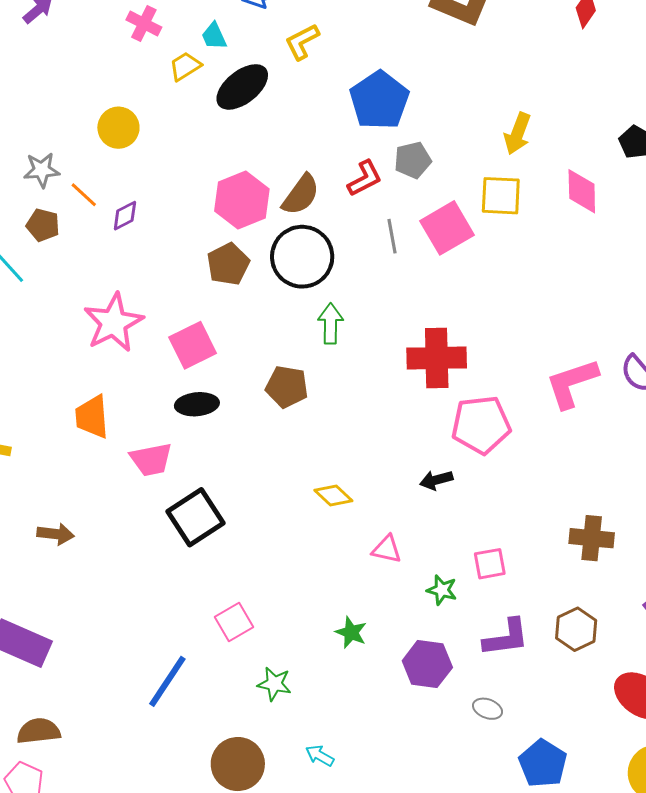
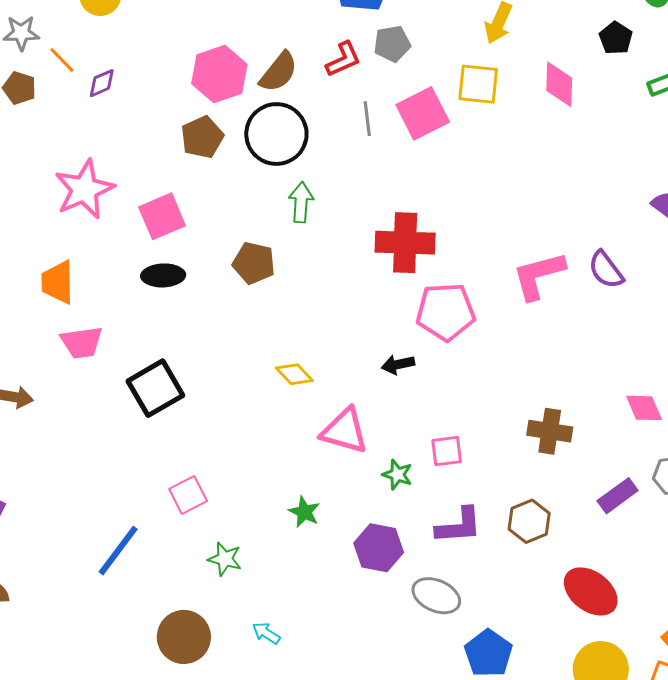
pink trapezoid: (151, 459) -> (82, 342), moved
pink triangle: (387, 549) -> (344, 431), size x1.6
gray ellipse: (488, 709) -> (436, 596), size x1.6

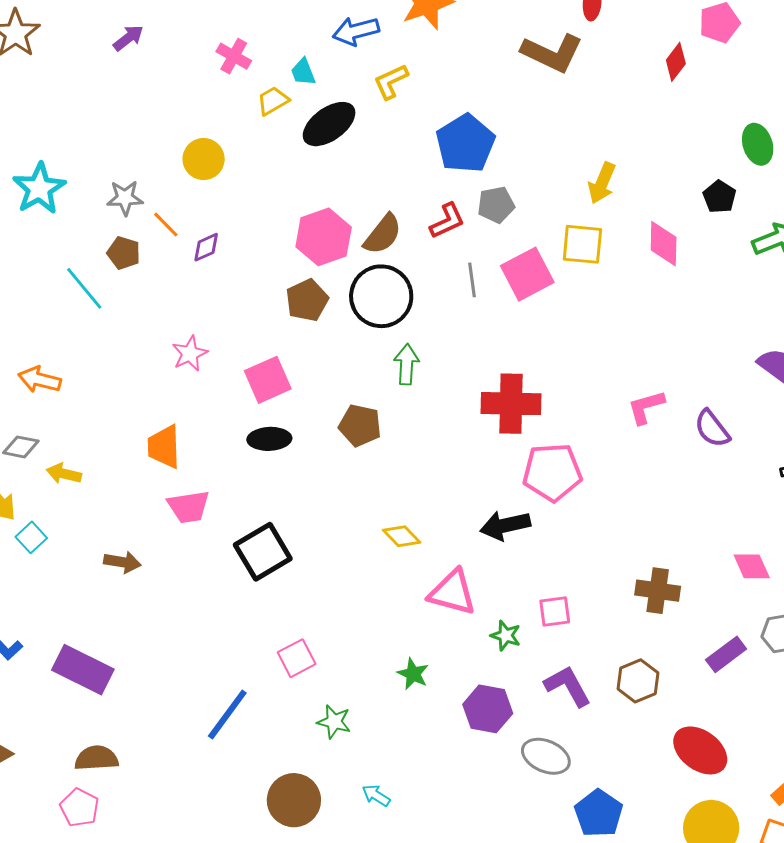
pink star: (84, 189) -> (190, 354), size x0.6
pink L-shape: (539, 275) -> (646, 407), moved, size x0.7
black arrow: (398, 364) -> (505, 525), size x1.5
purple L-shape: (459, 526) -> (568, 686), turned -114

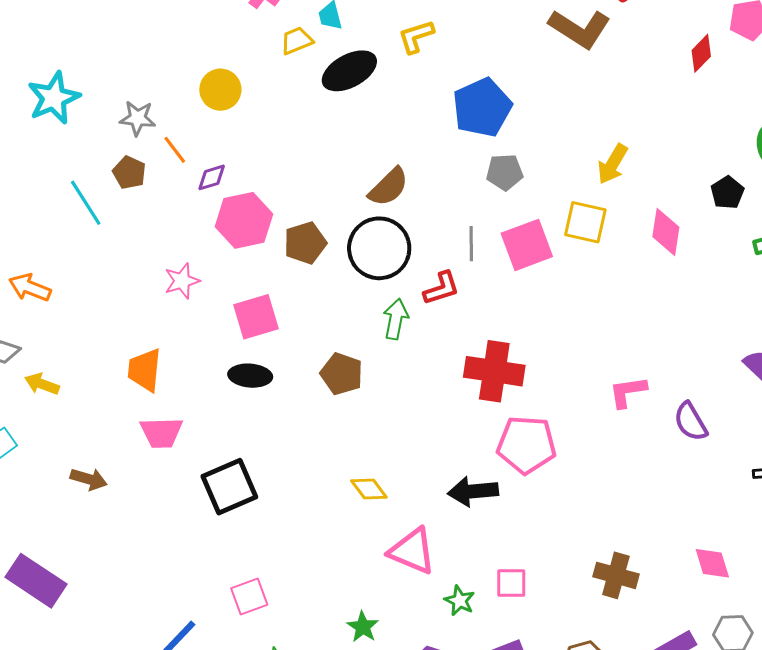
red L-shape: (447, 221) -> (441, 288), moved
pink hexagon: (324, 237) -> (244, 220), moved

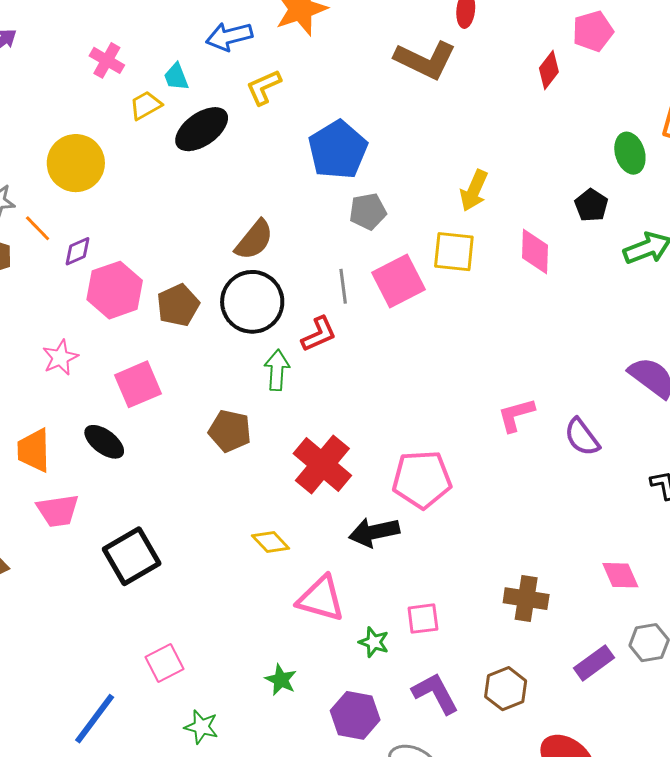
yellow circle: (220, 90) -> (76, 163), size x1.4
red cross: (494, 371) -> (322, 464), moved, turned 38
black ellipse: (250, 376) -> (104, 442), moved, turned 39

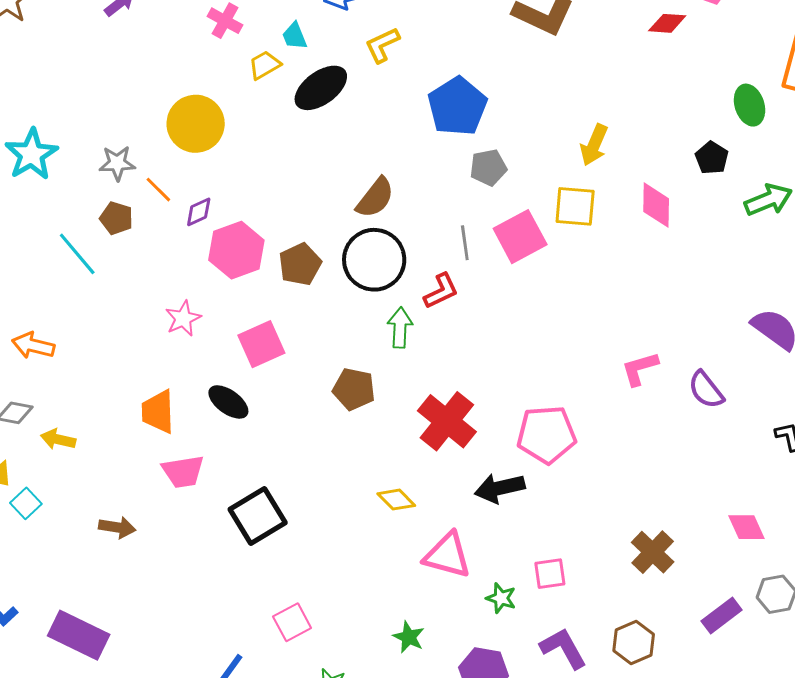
red diamond: (549, 70) -> (667, 23), turned 57
brown cross: (526, 599) -> (653, 552), turned 36

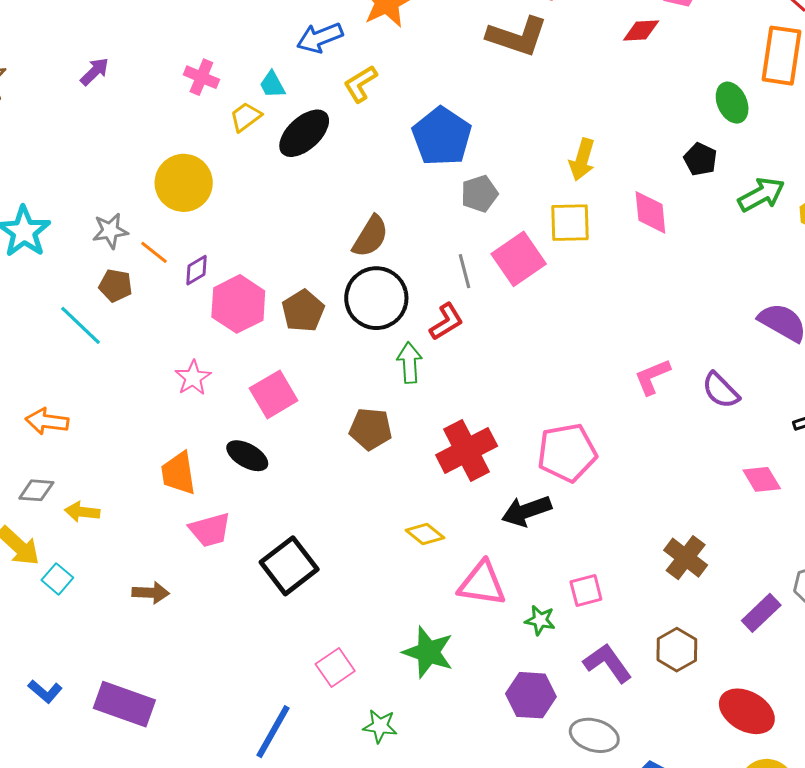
red cross: (447, 421) -> (467, 450), turned 30
pink diamond: (747, 527) -> (762, 479), moved
green star: (409, 637) -> (428, 652), moved, size x1.6

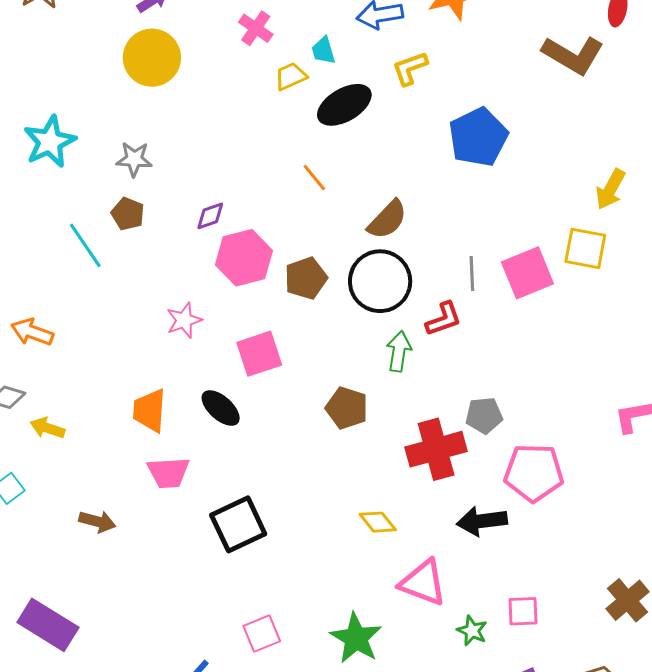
yellow circle: (184, 183) -> (152, 58), moved
gray pentagon: (479, 194) -> (484, 415), moved
orange line: (154, 252) -> (314, 177), moved

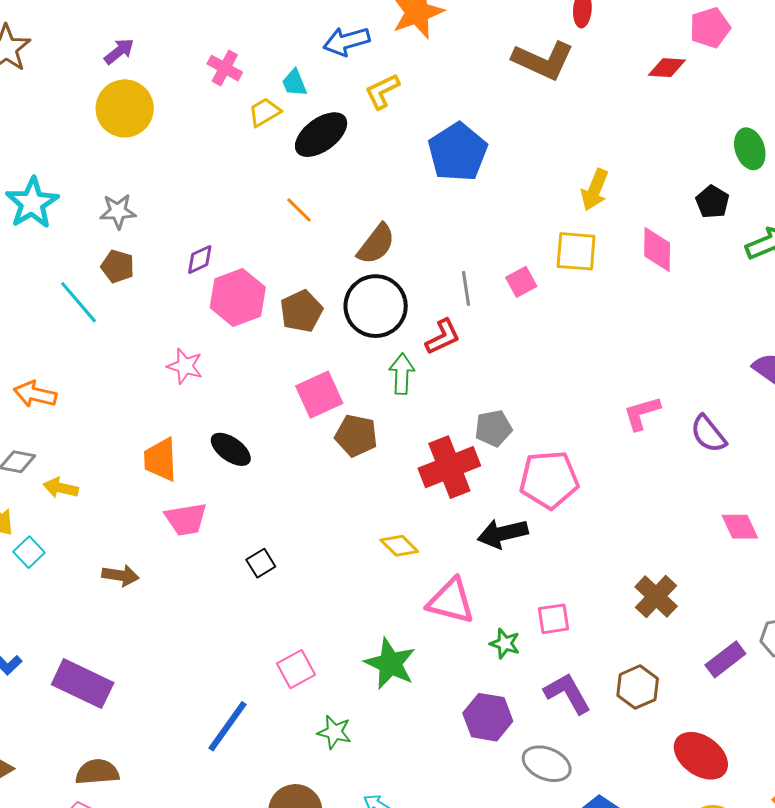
pink square: (527, 273) -> (521, 282), size x0.6
pink star: (184, 320) -> (185, 366), turned -30
pink square: (259, 354) -> (319, 395), moved
black square: (238, 524) -> (261, 563), size x0.5

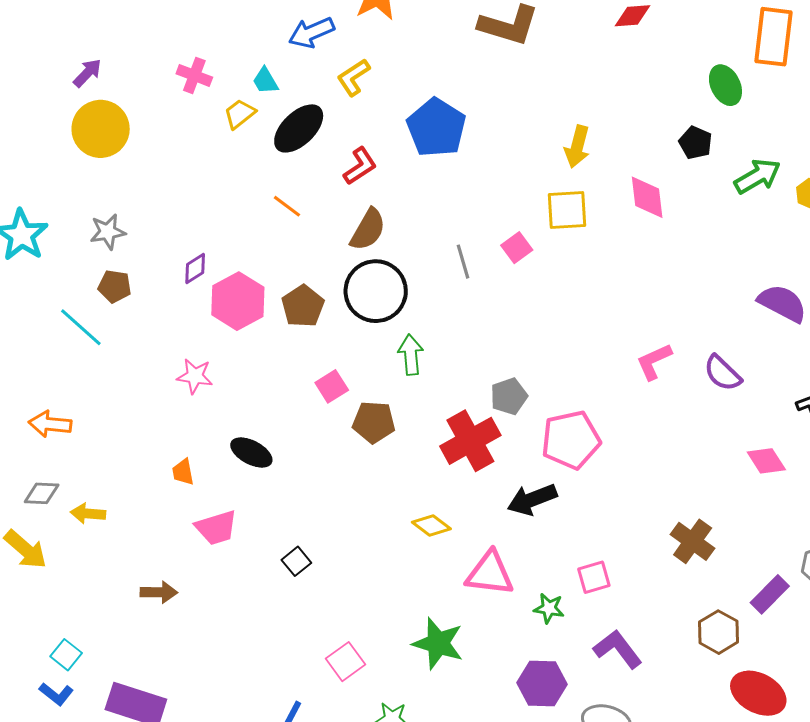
red L-shape: (443, 337) -> (360, 166), moved
pink square: (319, 395) -> (332, 386), size x0.7
orange trapezoid: (160, 459) -> (183, 472), size x0.6
cyan square: (29, 552) -> (66, 655), moved
brown hexagon: (638, 687) -> (718, 632), moved

